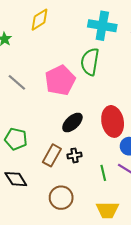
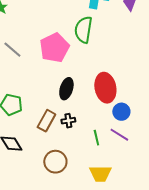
black ellipse: (72, 122) -> (66, 89), turned -30

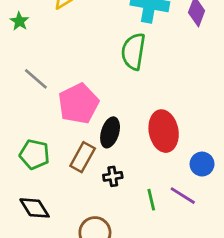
pink pentagon: (54, 48) -> (78, 104), moved
blue circle: (121, 112) -> (202, 164), moved
brown rectangle: (46, 121) -> (83, 157), moved

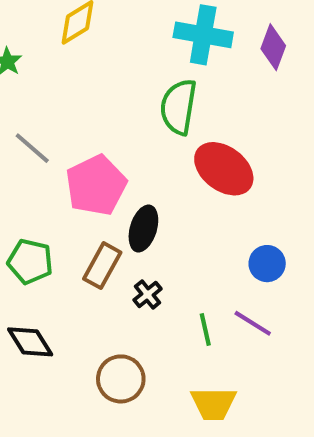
red ellipse: (164, 131) -> (224, 169), moved, turned -42
blue circle: (202, 164) -> (267, 264), moved
black cross: (113, 176) -> (148, 294), turned -30

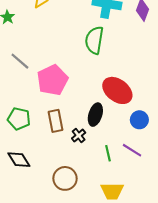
red ellipse: (224, 169) -> (117, 90), moved
black ellipse: (143, 229) -> (95, 115), moved
brown rectangle: (102, 266) -> (56, 121), turned -40

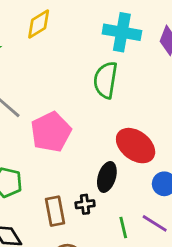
brown rectangle: (56, 121) -> (55, 211), moved
black cross: (79, 136) -> (85, 204), turned 32

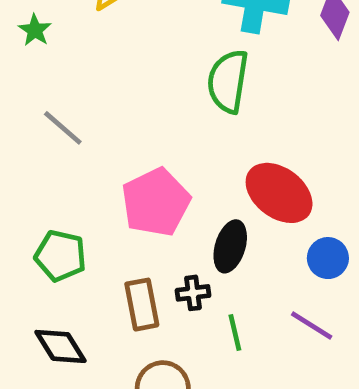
pink pentagon: (51, 132) -> (156, 202), moved
green line: (123, 227) -> (235, 332), moved

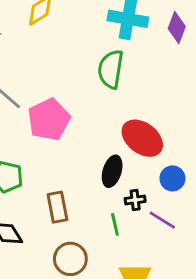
pink pentagon: (156, 202) -> (49, 119), moved
black cross: (193, 293) -> (135, 200), moved

